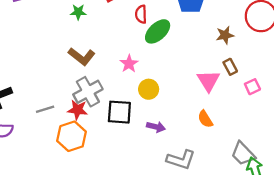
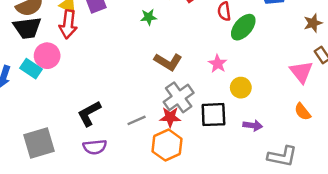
green star: (78, 12) -> (149, 17), moved

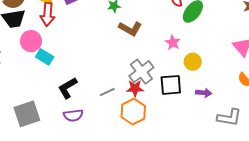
brown L-shape: (168, 62) -> (130, 29), moved
cyan rectangle: (31, 69) -> (45, 57), moved

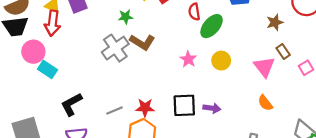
yellow circle: (193, 62) -> (221, 61), moved
gray cross: (141, 72) -> (115, 48), moved
purple arrow: (204, 93) -> (212, 108), moved

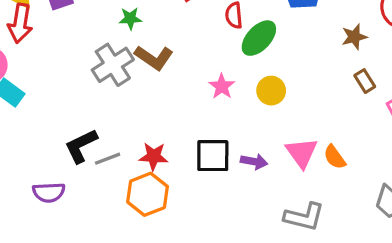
pink triangle: (264, 67) -> (302, 153), moved
black L-shape: (71, 104) -> (81, 146), moved

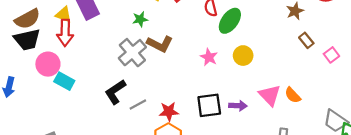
black L-shape: (81, 146) -> (115, 92), moved
gray line: (108, 159) -> (138, 105), moved

